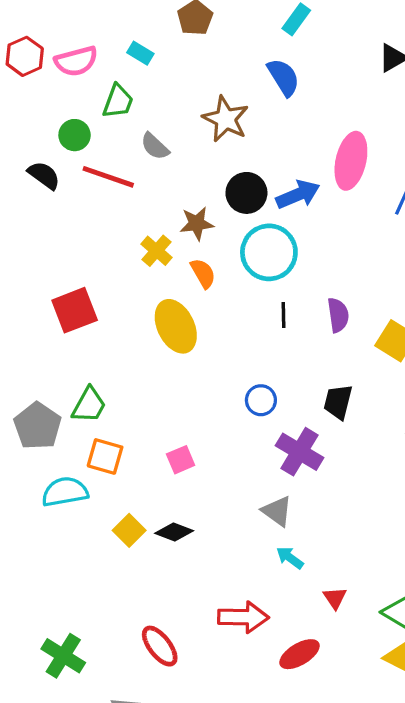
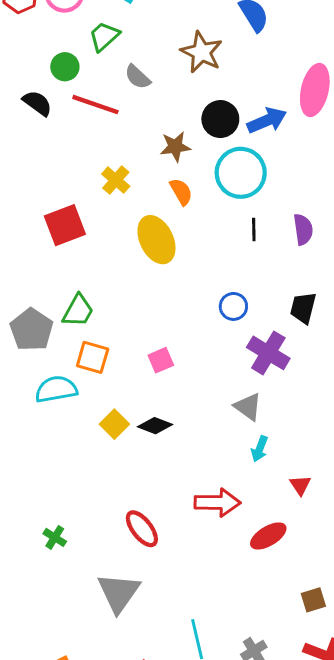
green trapezoid: (118, 101) -> (104, 36), turned -152
yellow cross: (156, 251) -> (116, 180), moved
cyan arrow: (290, 558) -> (260, 449), turned -105
green cross: (63, 656) -> (55, 537), size x0.6

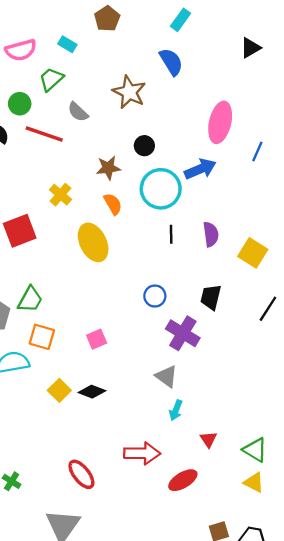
black circle: (220, 119) -> (144, 146), size x0.7
blue arrow: (267, 120) -> (200, 169), moved

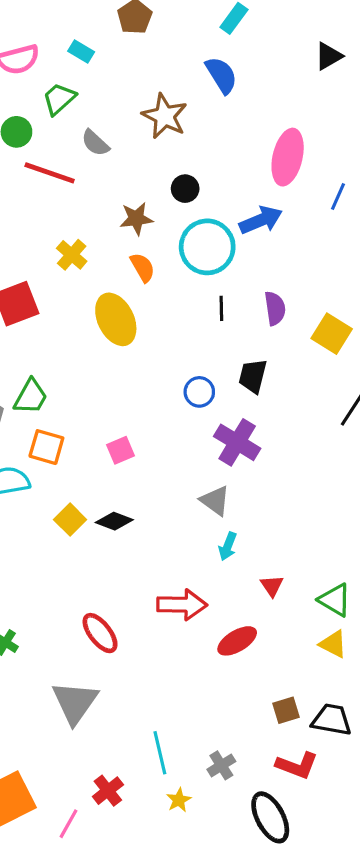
black trapezoid: (211, 297) -> (253, 376), moved

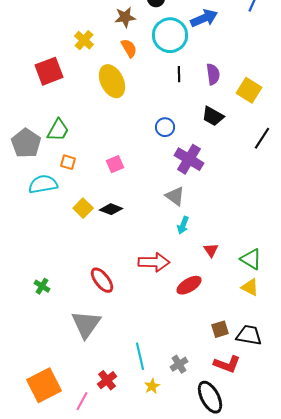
black trapezoid: (253, 376) -> (213, 116), moved, turned -75
orange square: (46, 447) -> (68, 162), size x0.7

